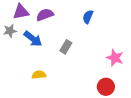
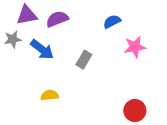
blue semicircle: (88, 17) -> (112, 21), turned 40
pink star: (115, 58) -> (135, 47), moved, turned -30

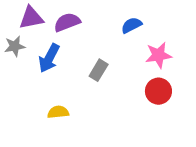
blue arrow: (42, 49) -> (49, 58), turned 80
red circle: (135, 111) -> (158, 91), moved

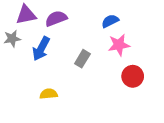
pink star: (158, 55) -> (119, 45), moved

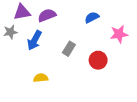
pink star: (119, 45) -> (119, 34), moved
red circle: (133, 76) -> (98, 60), moved

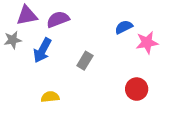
blue semicircle: (92, 17) -> (124, 27), moved
red circle: (98, 60) -> (137, 89), moved

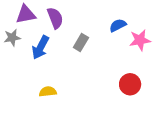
purple semicircle: (58, 19) -> (55, 18), turned 90
gray rectangle: (85, 61) -> (81, 43), moved

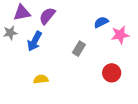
purple semicircle: (55, 18) -> (47, 16), turned -120
gray rectangle: (81, 43) -> (79, 49), moved

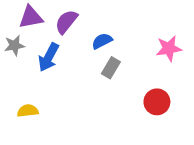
blue semicircle: (101, 22) -> (102, 41), moved
yellow semicircle: (41, 79) -> (28, 111), moved

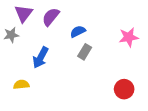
purple triangle: (31, 17) -> (24, 13), turned -42
blue arrow: (49, 57) -> (41, 57), moved
red circle: (157, 102) -> (124, 89), moved

